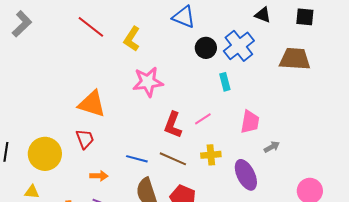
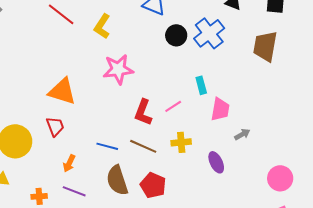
brown trapezoid: (295, 59) -> (265, 46), turned -84
cyan rectangle: (225, 82) -> (201, 85), moved
purple ellipse: (246, 175) -> (216, 162), size x0.7
orange arrow: (99, 176) -> (69, 163), turned 114

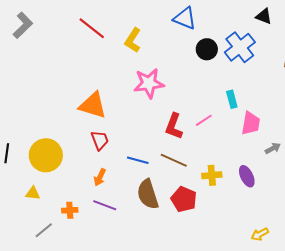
red trapezoid: (55, 126) -> (100, 140), moved
yellow cross: (181, 142) -> (212, 175), moved

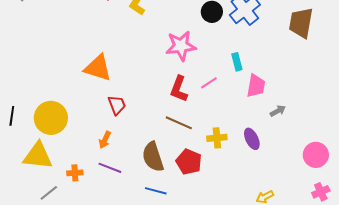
pink star: (149, 83) -> (181, 46), moved
red trapezoid: (100, 140) -> (117, 105), moved
blue line: (138, 160) -> (156, 191), moved
yellow triangle: (33, 193) -> (38, 156), size x2.0

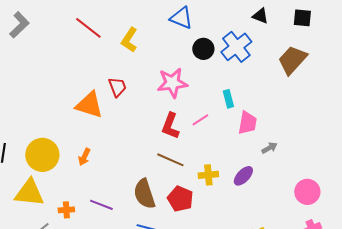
brown trapezoid: (301, 23) -> (292, 60), turned 32
red trapezoid: (117, 105) -> (117, 87), moved
purple ellipse: (252, 139) -> (243, 176), turned 70
orange arrow: (105, 140) -> (84, 157), moved

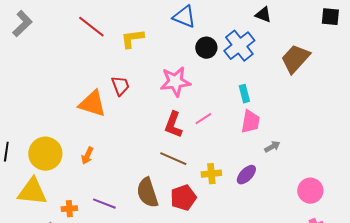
black square: (302, 18) -> (330, 17), moved
yellow L-shape: (129, 40) -> (132, 39), turned 50
cyan rectangle: (228, 99) -> (244, 94), moved
red pentagon: (180, 199) -> (183, 198), turned 30

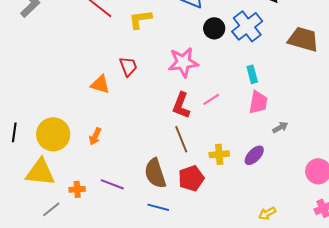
brown trapezoid: (295, 59) -> (303, 39), turned 64
orange triangle: (92, 104) -> (100, 84), size x0.7
brown line: (173, 159) -> (181, 139), turned 44

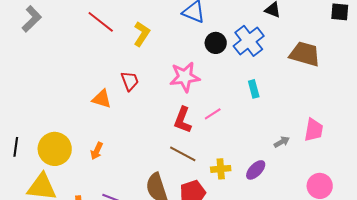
yellow L-shape: (140, 19) -> (142, 34), turned 130
pink trapezoid: (258, 102) -> (314, 130), moved
brown line: (181, 139) -> (183, 154), turned -40

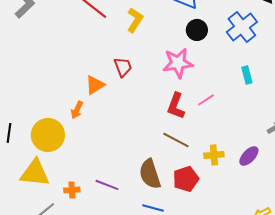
black circle: (216, 43) -> (197, 30), moved
orange triangle: (102, 99) -> (95, 85), turned -50
orange arrow: (97, 151) -> (77, 110), moved

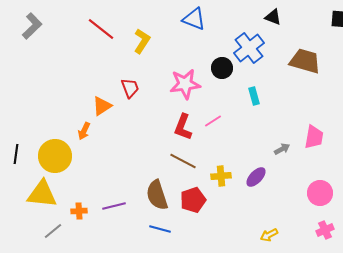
black circle: (197, 30) -> (222, 68), moved
purple line: (107, 185) -> (114, 206), turned -35

